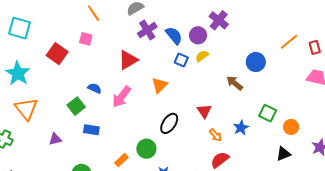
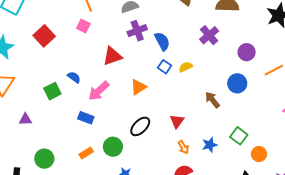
purple circle: (198, 35) -> (247, 52), moved
pink square: (86, 39) -> (83, 26), moved
blue rectangle: (91, 130) -> (86, 118), moved

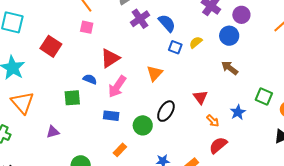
purple circle: (247, 52) -> (241, 15), moved
red triangle: (112, 56) -> (110, 58), moved
blue circle: (237, 83) -> (229, 36), moved
green square: (52, 91) -> (72, 98), turned 36
green circle: (113, 147) -> (143, 125), moved

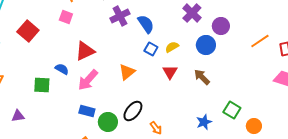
red triangle: (200, 97) -> (170, 72), moved
blue rectangle: (111, 116) -> (87, 111), moved
orange arrow: (213, 121) -> (156, 128), moved

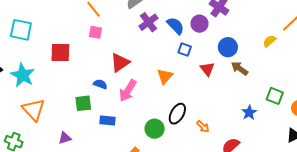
purple circle: (221, 26) -> (199, 24), moved
red square: (28, 31) -> (60, 52), turned -30
blue circle: (206, 45) -> (228, 47), moved
yellow semicircle: (172, 47) -> (269, 41), moved
blue rectangle: (87, 111) -> (107, 121), moved

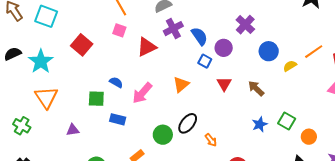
purple circle: (199, 24) -> (224, 48), moved
blue circle: (228, 47) -> (269, 51), moved
red square: (60, 52) -> (82, 45), turned 30
red triangle: (120, 63) -> (147, 47), moved
blue star: (249, 113) -> (260, 124), moved

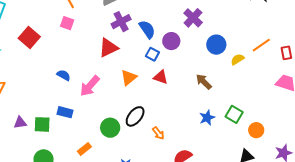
red triangle: (147, 47) -> (108, 48), moved
red triangle: (224, 84) -> (161, 77), moved, turned -42
green square: (96, 99) -> (42, 124), moved

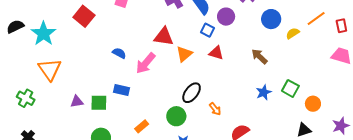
red triangle: (108, 48) -> (164, 37), moved, turned 35
green circle: (110, 128) -> (176, 116), moved

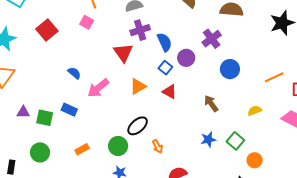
yellow semicircle: (293, 33) -> (255, 111), moved
red triangle: (164, 37) -> (123, 53), moved, turned 35

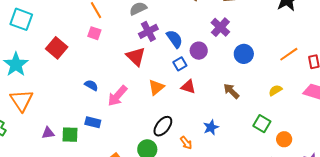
blue square: (165, 68) -> (180, 64), turned 32
blue star: (208, 139) -> (211, 127), moved

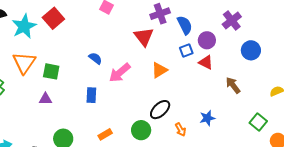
red square: (57, 48) -> (53, 18), moved
red triangle: (188, 87) -> (206, 62), moved
blue rectangle: (93, 122) -> (91, 95), turned 70
green square: (70, 135) -> (51, 71), moved

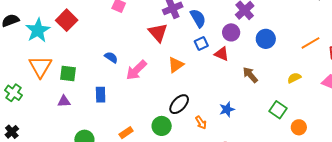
purple circle: (207, 40) -> (231, 32), moved
blue rectangle: (91, 95) -> (101, 95), moved

